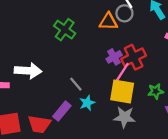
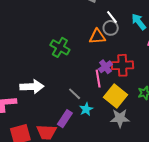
red cross: (134, 57) -> (122, 65), turned 30
pink line: (122, 72) -> (98, 79), moved, turned -36
yellow square: (122, 91) -> (116, 96), turned 35

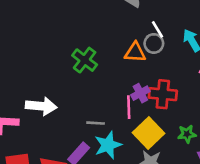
gray line: (75, 94) -> (96, 123), turned -48
cyan star: (86, 109) -> (108, 145), size x1.5

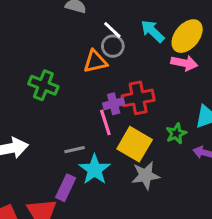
purple cross: (140, 93) -> (114, 104), turned 30

